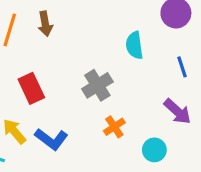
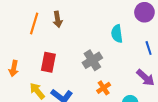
red rectangle: (31, 88) -> (48, 62), turned 36

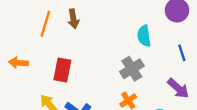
gray cross: (92, 60) -> (132, 69), moved
orange arrow: (14, 68) -> (19, 63), moved, turned 84

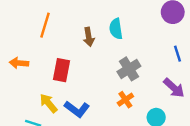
brown arrow: (73, 19) -> (89, 37), moved
cyan semicircle: (144, 36) -> (116, 29), moved

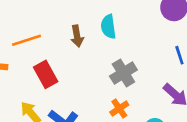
orange line: (45, 25) -> (27, 40), moved, turned 55
red rectangle: (62, 70) -> (46, 74), turned -40

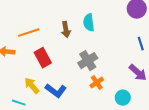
gray cross: (123, 73) -> (88, 61), moved

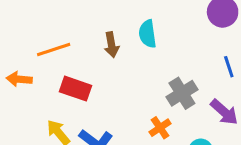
red rectangle: (43, 58) -> (76, 89), turned -42
gray cross: (88, 61) -> (182, 93), moved

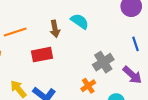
cyan semicircle: (148, 34) -> (80, 21), turned 132
red rectangle: (76, 89) -> (42, 55), moved, turned -30

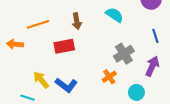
cyan semicircle: (80, 21) -> (114, 15), moved
purple arrow: (132, 75) -> (152, 66), turned -108

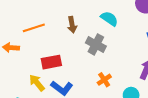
red rectangle: (64, 46) -> (51, 62), moved
gray cross: (124, 54) -> (96, 44), moved, turned -30

